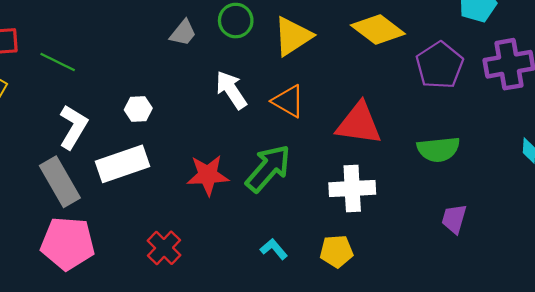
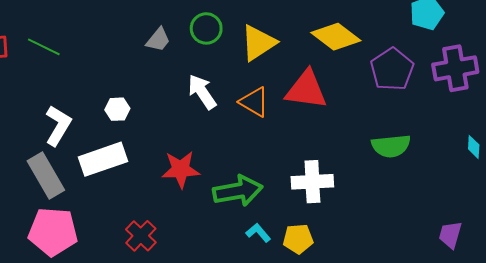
green line: (58, 62) -> (44, 47), moved
red triangle: (359, 124) -> (306, 90), moved
green arrow: (268, 168) -> (238, 191), moved, turned 39
purple trapezoid: (454, 219) -> (450, 235), moved
cyan L-shape: (274, 249) -> (258, 233), moved

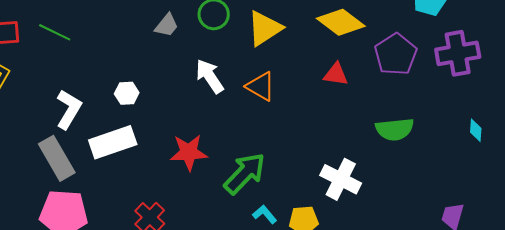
red triangle: (306, 90) -> (336, 74), moved, size x0.6
white cross: (312, 182) -> (341, 179), moved, turned 30
green arrow: (238, 191) -> (245, 173), turned -36

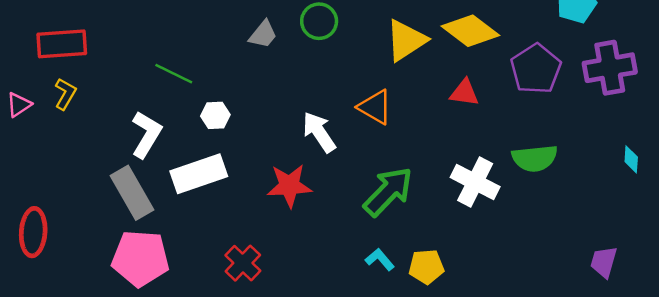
yellow triangle: (265, 28) -> (406, 40), moved
green line: (55, 32) -> (174, 74), moved
white arrow: (210, 76) -> (319, 132), moved
green arrow: (245, 173) -> (388, 192), moved
white cross: (341, 179) -> (475, 182), moved

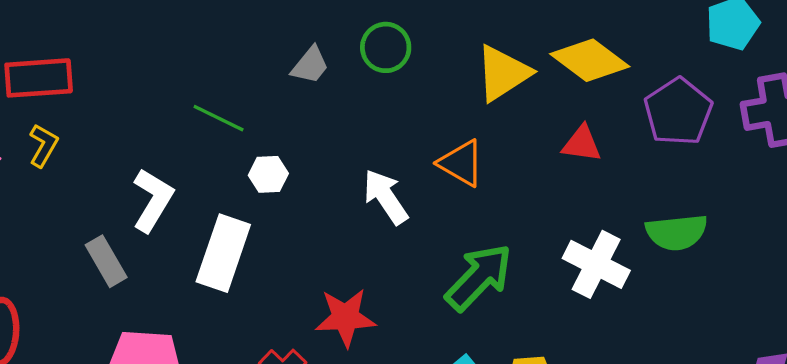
green line: (174, 74) -> (219, 118), moved
white hexagon: (215, 115) -> (268, 174), moved
white rectangle: (199, 174) -> (223, 253), turned -52
red star: (289, 186) -> (345, 317), moved
gray rectangle: (132, 193) -> (106, 261), moved, size x0.7

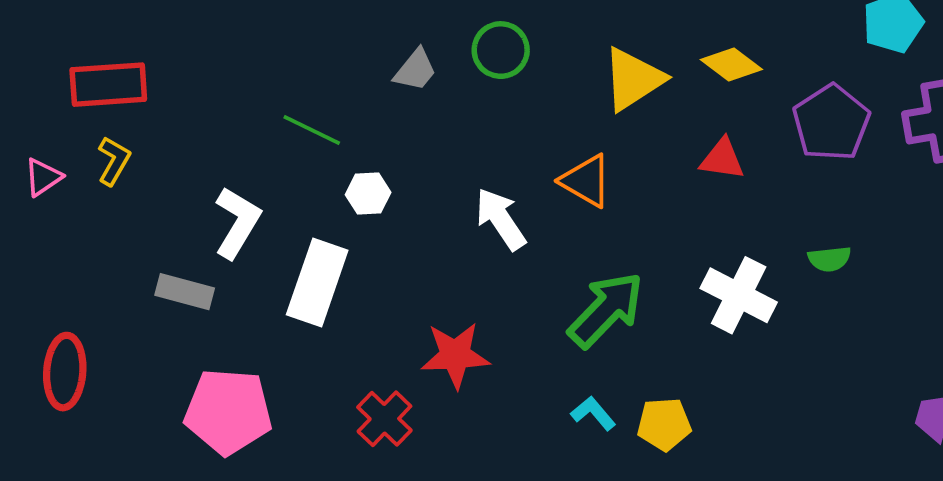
yellow diamond: (590, 60) -> (731, 65), size x0.7
green semicircle: (677, 232) -> (829, 259), size x0.6
gray rectangle: (106, 261) -> (185, 292), turned -45

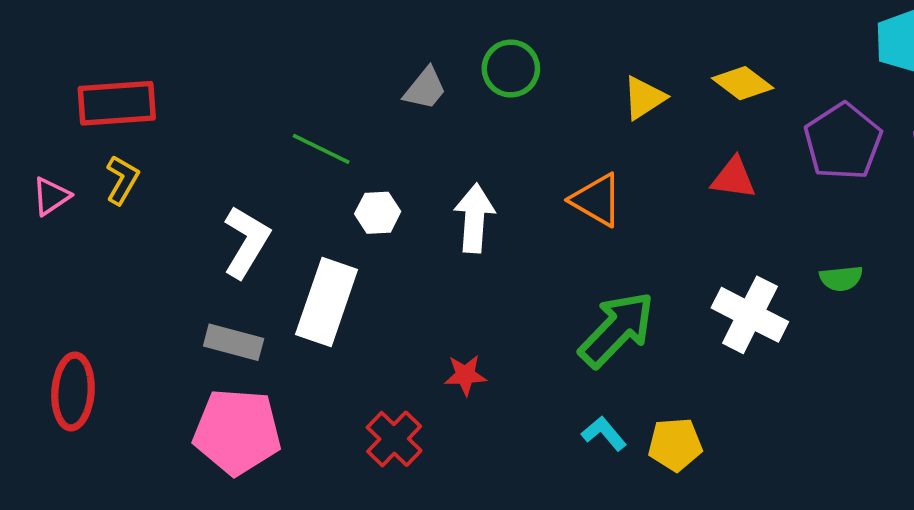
yellow triangle: (633, 79) -> (644, 98), size x0.7
white arrow: (501, 219) -> (474, 218), moved, turned 38
gray rectangle: (185, 292) -> (234, 342), moved
red star: (455, 355) -> (465, 375), size x0.6

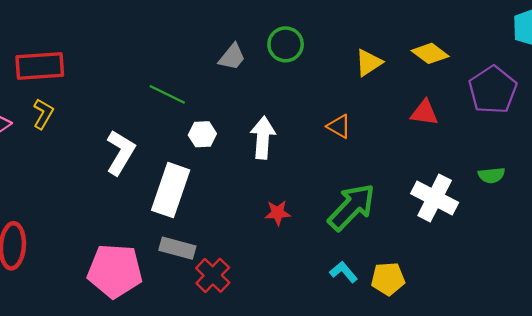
orange triangle: (597, 200) -> (339, 126), size x0.7
gray rectangle: (234, 342) -> (177, 248), moved
red star: (465, 375) -> (278, 213), moved

